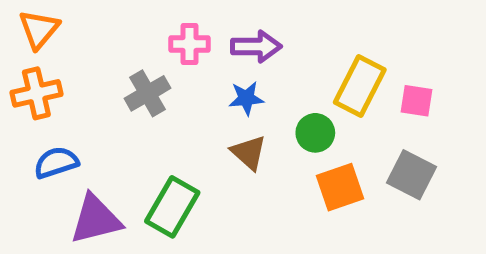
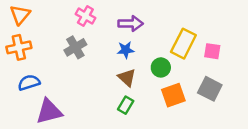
pink cross: (189, 44) -> (85, 16), moved, turned 30
green rectangle: (172, 207) -> (126, 105), moved, size x0.6

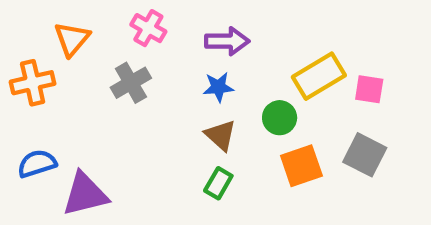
orange triangle: (20, 15) -> (72, 39), moved
yellow rectangle: (183, 44) -> (319, 76), turned 32
blue semicircle: (29, 83) -> (37, 164), moved

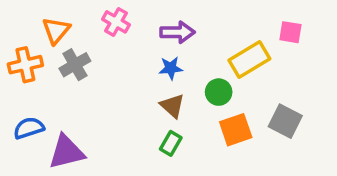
gray cross: (131, 83) -> (75, 65), moved
pink square: (369, 89) -> (290, 32), moved

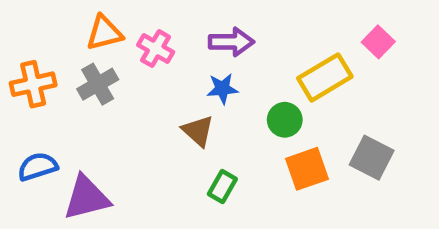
pink cross: (116, 22) -> (156, 49), moved
orange triangle: (56, 30) -> (104, 33), moved, turned 36
pink square: (290, 32) -> (378, 42), turned 35
brown triangle: (172, 106) -> (198, 131), moved

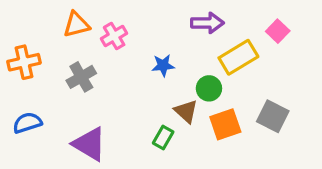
purple arrow: (231, 42) -> (207, 23), moved
pink cross: (156, 49) -> (114, 36), turned 30
gray cross: (98, 84) -> (81, 77), moved
brown triangle: (198, 131) -> (186, 111), moved
purple triangle: (87, 198) -> (89, 144), moved, turned 45

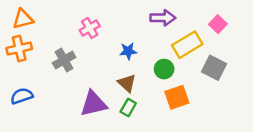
orange triangle: (76, 25) -> (23, 19), moved
brown triangle: (186, 111) -> (127, 83), moved
gray square: (273, 116) -> (214, 68), moved
purple triangle: (89, 144) -> (94, 104), moved, turned -44

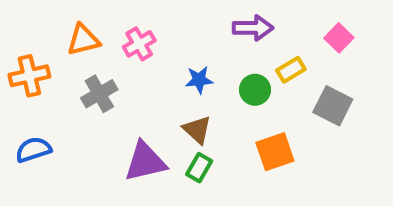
orange triangle: (23, 19) -> (83, 40), moved
yellow rectangle: (187, 45) -> (291, 70), size x0.6
green circle: (164, 69) -> (255, 90), moved

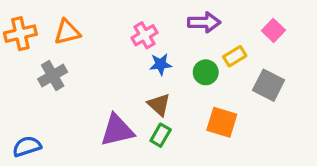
pink cross: (139, 44) -> (144, 35), moved
orange cross: (29, 76) -> (20, 34), moved
gray cross: (99, 94) -> (53, 76), moved
blue semicircle: (33, 150) -> (27, 146), moved
orange square: (275, 152) -> (222, 122), turned 36

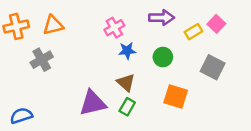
yellow rectangle: (235, 56) -> (193, 32), moved

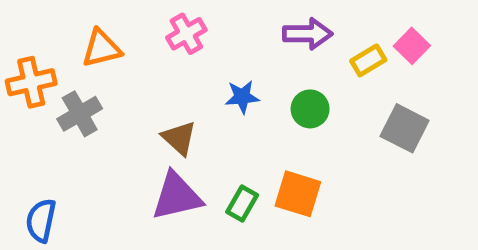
orange cross: (16, 26) -> (31, 82), moved
pink cross: (114, 28) -> (186, 34), moved
brown triangle: (126, 83) -> (179, 138), moved
orange square: (176, 97) -> (298, 194), moved
blue semicircle: (21, 116) -> (41, 220), turned -60

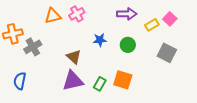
orange triangle: (102, 48) -> (53, 16), moved
blue semicircle: (41, 220) -> (20, 81), moved

